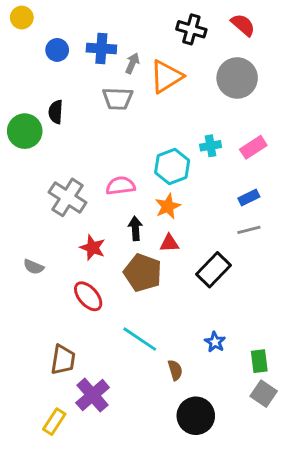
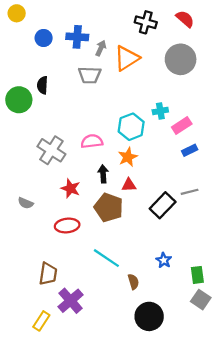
pink rectangle: (253, 147) -> (182, 126), moved
gray line: (249, 230) -> (190, 192), moved
red ellipse: (88, 296) -> (67, 226), turned -55

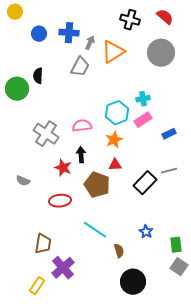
gray trapezoid: (90, 75) -> (80, 67), turned -65
pink rectangle: (182, 126) -> (143, 120), moved
black arrow: (103, 174) -> (81, 155), moved

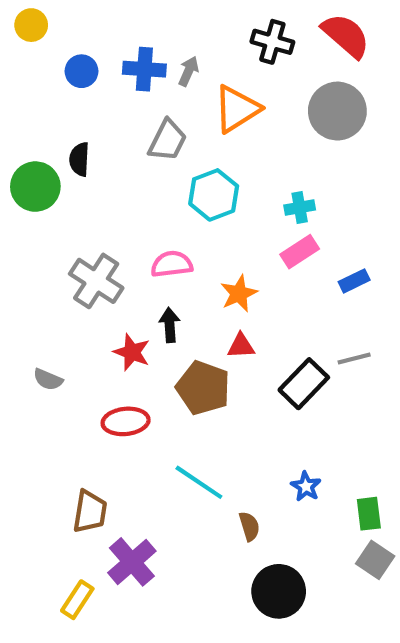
red semicircle: (165, 17) -> (346, 36), size x1.4
gray arrow: (90, 43) -> (188, 71), moved
cyan hexagon: (117, 113) -> (214, 195), moved

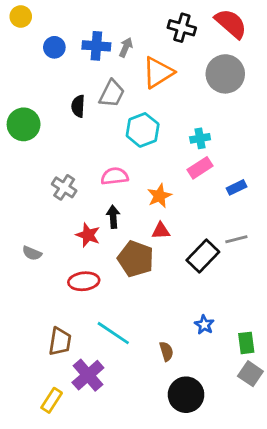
black semicircle: (79, 159) -> (78, 106), moved
gray cross: (96, 281) -> (64, 187), size x0.7
cyan line: (199, 482) -> (113, 333), moved

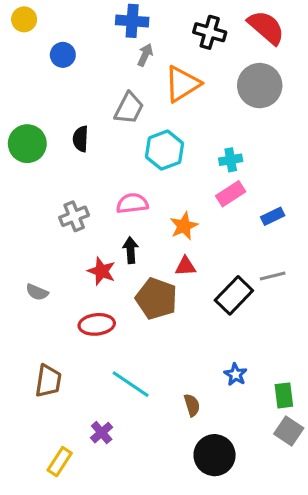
blue cross: (96, 46) -> (132, 21), moved
black semicircle: (78, 106) -> (81, 139), moved
gray cross: (64, 187) -> (74, 216), turned 35
brown trapezoid: (60, 341) -> (48, 381), moved
purple cross: (88, 375) -> (102, 433), size x0.6

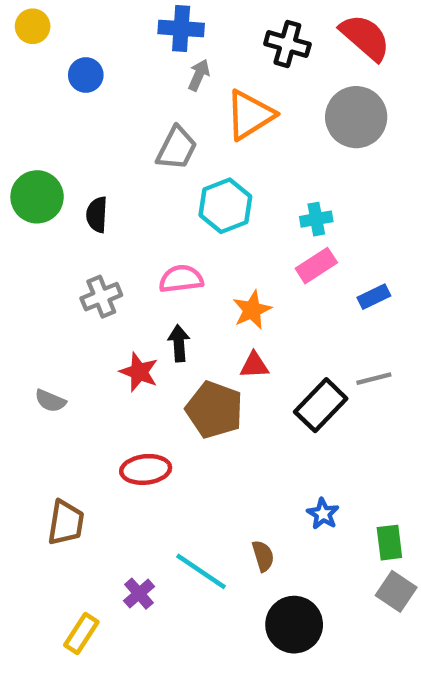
black semicircle: (81, 139) -> (97, 215), moved
red ellipse: (97, 324) -> (146, 469), moved
cyan line: (131, 384) -> (201, 571), moved

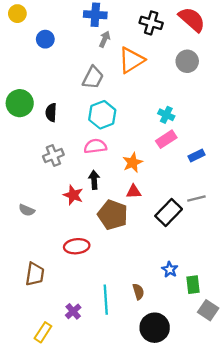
gray circle: (356, 117) -> (187, 61), size x0.7
cyan hexagon: (225, 206) -> (102, 115), moved
cyan cross: (316, 219) -> (166, 115), turned 35
green rectangle: (389, 543) -> (193, 285), moved
cyan line: (201, 571) -> (106, 300), turned 52

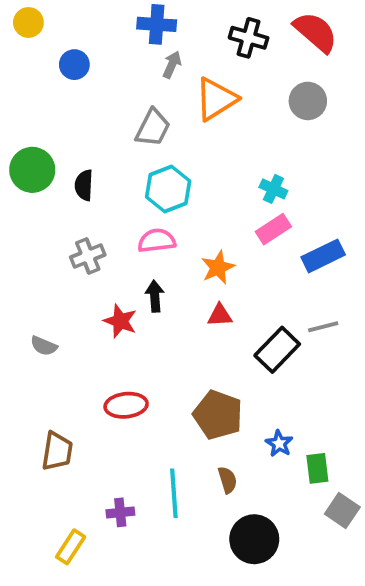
blue rectangle: (196, 155) -> (323, 256), size x1.5
brown pentagon: (113, 215) -> (218, 415), moved
purple cross: (73, 311) -> (120, 512), turned 35

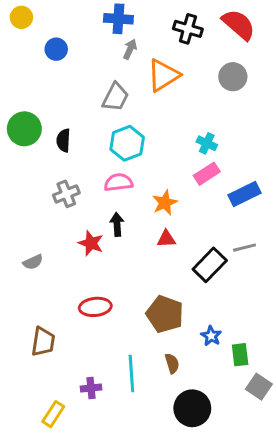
gray semicircle: (44, 346) -> (33, 262), turned -48

